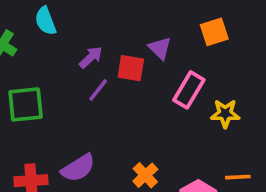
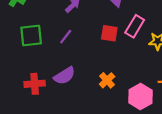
red square: (131, 68) -> (109, 33), moved
purple line: (98, 90) -> (66, 37), moved

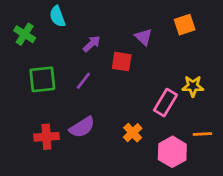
pink rectangle: (135, 26) -> (165, 103), moved
red square: (109, 33) -> (122, 62), moved

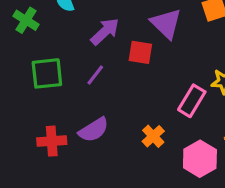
purple triangle: (144, 37) -> (166, 23), size x1.5
purple arrow: (92, 44) -> (105, 32), size x1.4

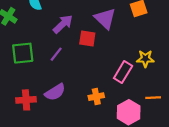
orange cross: (153, 136) -> (96, 97), turned 32

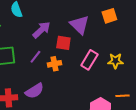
pink rectangle: (123, 72) -> (89, 60), moved
orange cross: (96, 97) -> (54, 64), moved

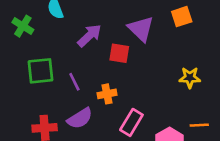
purple line: (35, 57) -> (74, 82), moved, turned -64
pink rectangle: (89, 60) -> (131, 122), moved
orange cross: (54, 64) -> (107, 94), moved

